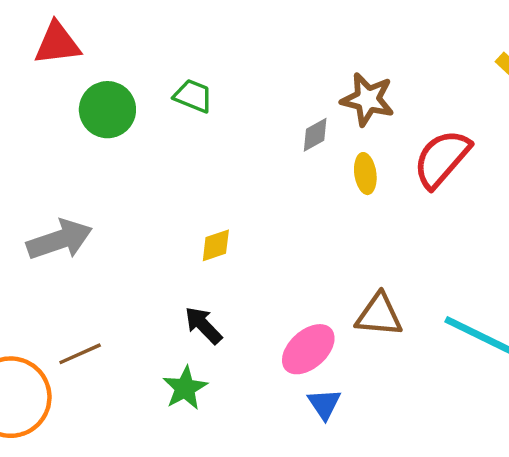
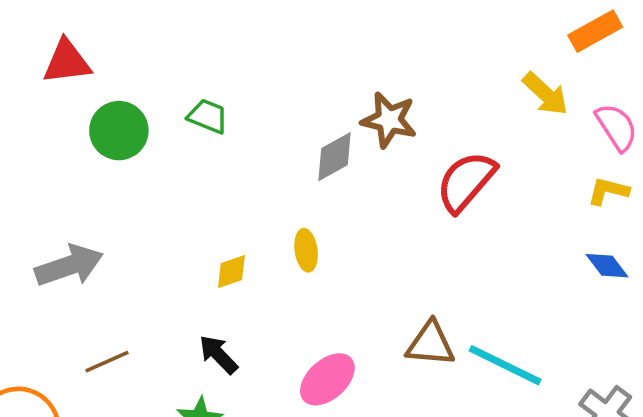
gray diamond: (315, 135) -> (335, 157), size x1.4
yellow ellipse: (365, 174) -> (306, 250), moved
brown triangle: (379, 315) -> (430, 344), moved
brown line: (80, 354) -> (107, 362), moved

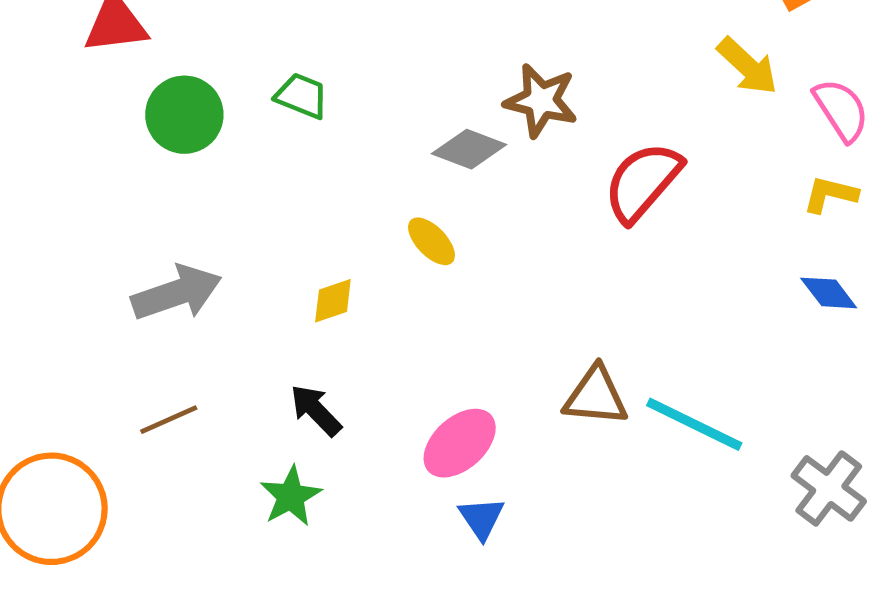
gray diamond: (335, 157) -> (469, 149), turned 50
yellow ellipse: (306, 250) -> (431, 241), moved, turned -36
gray arrow: (69, 266) -> (177, 293), moved

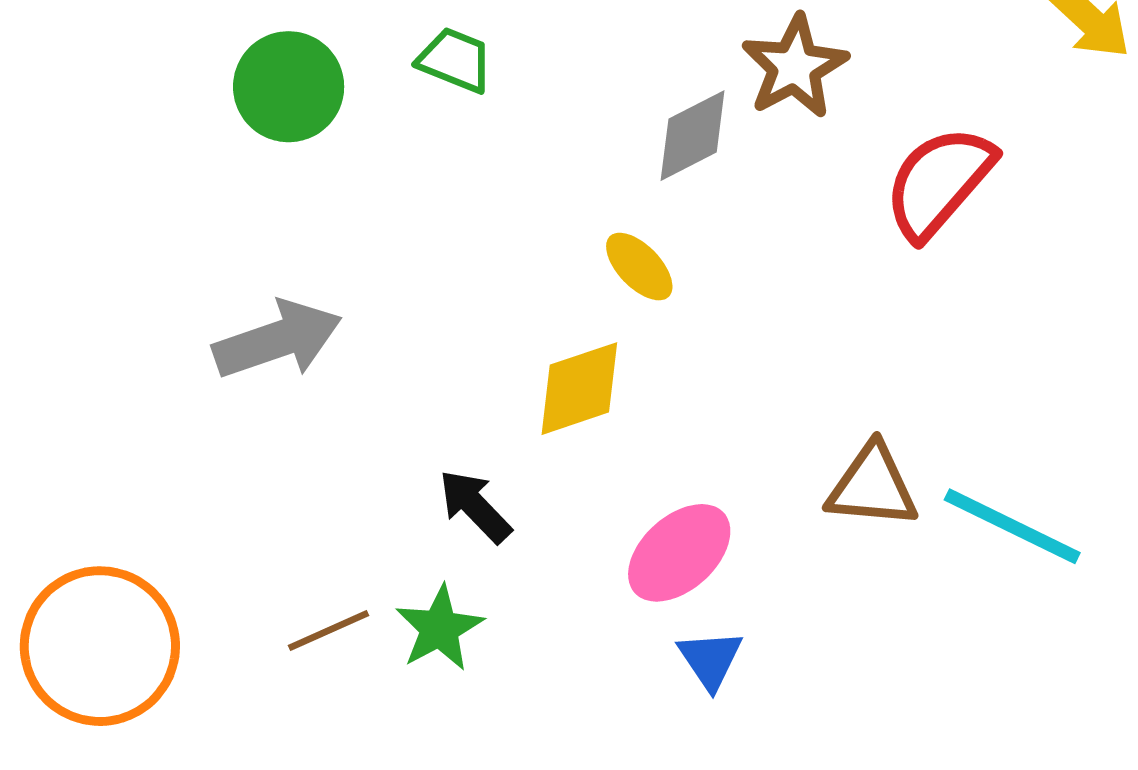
brown star: (541, 101) -> (795, 67), turned 30
gray diamond: (469, 149) -> (693, 136), turned -48
yellow diamond: (333, 301) -> (579, 389), moved, size x1.5
brown line: (169, 420) -> (329, 631), moved

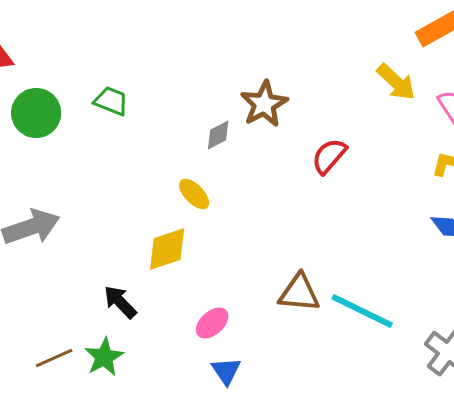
gray diamond: (693, 136) -> (218, 135), size x0.7
red semicircle: (939, 182) -> (329, 156), size x0.7
pink ellipse: (679, 553) -> (212, 323), size x0.7

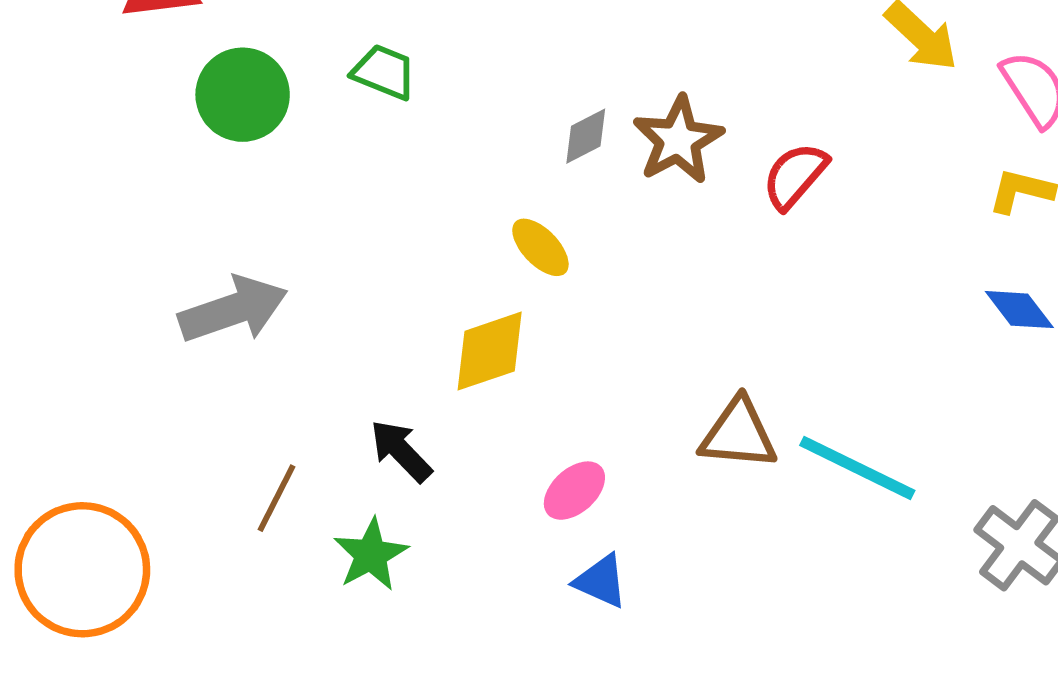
brown star: (264, 104) -> (678, 140), moved
brown line: (54, 358) -> (277, 498), moved, turned -39
blue triangle: (226, 371) -> (601, 581), turned -32

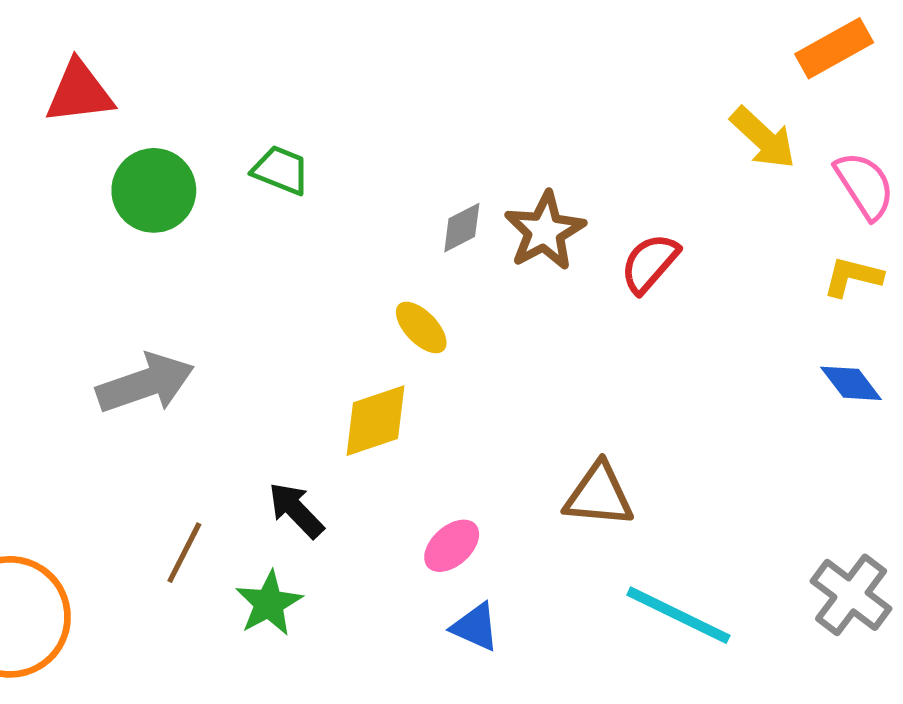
cyan line: (857, 468) -> (678, 615), moved

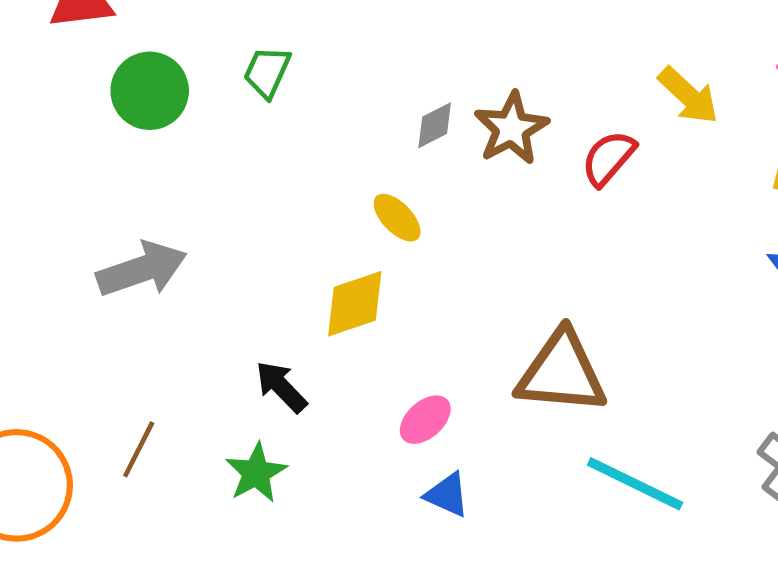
yellow arrow: (763, 138) -> (688, 95), moved
green trapezoid: (281, 170) -> (267, 72), turned -88
brown triangle: (599, 495) -> (561, 373), size x1.4
brown line: (184, 553) -> (139, 449), moved

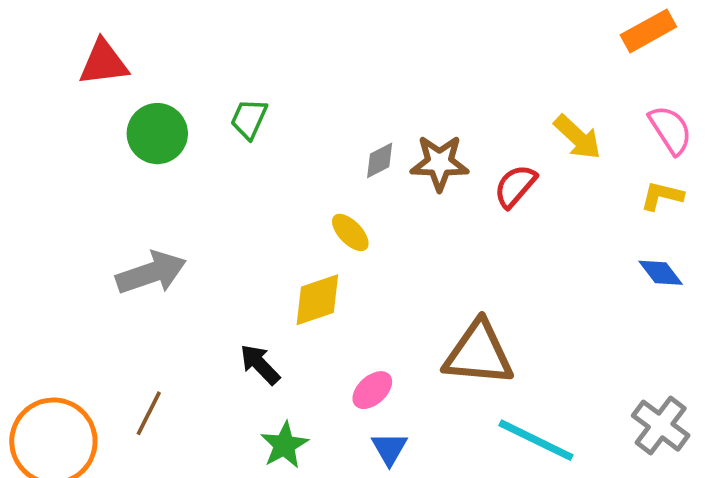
brown star: (511, 128) -> (439, 163), turned 30
green star: (256, 473) -> (284, 445), moved
blue triangle: (447, 495) -> (389, 449), turned 36

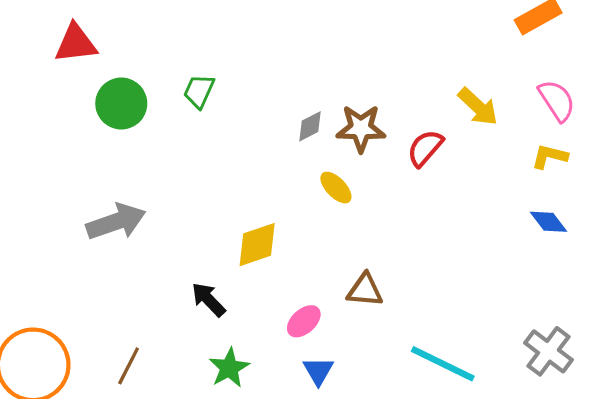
yellow ellipse: (350, 232) -> (336, 188), moved
brown triangle: (479, 353) -> (365, 290), moved, size x0.6
brown line: (149, 413) -> (129, 366), moved

